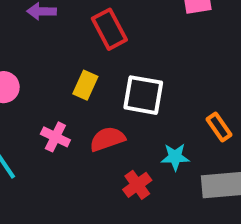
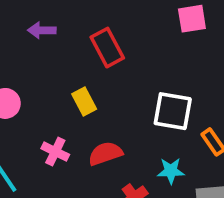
yellow rectangle: (85, 85) -> (84, 102), turned -52
white square: (143, 95) -> (173, 111), moved

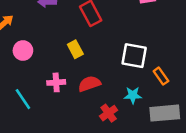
pink cross: (55, 152) -> (56, 82), turned -30

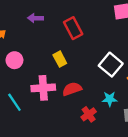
white square: (134, 56) -> (111, 65), turned 30
pink cross: (56, 82) -> (43, 88), size x1.5

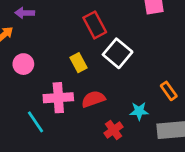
purple arrow: (35, 18) -> (25, 13), moved
white square: (111, 65) -> (118, 53), moved
cyan line: (14, 102) -> (35, 122), moved

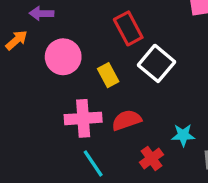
pink circle: (23, 64) -> (63, 57), moved, size x1.4
cyan line: (35, 122) -> (93, 163), moved

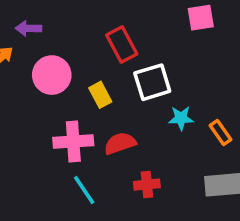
white square: (157, 63) -> (152, 82), turned 33
cyan star: (183, 135) -> (181, 118), moved
red cross: (152, 158) -> (147, 185), turned 30

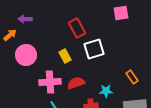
pink circle: (52, 75) -> (26, 55), moved
cyan star: (181, 118) -> (106, 91), moved

